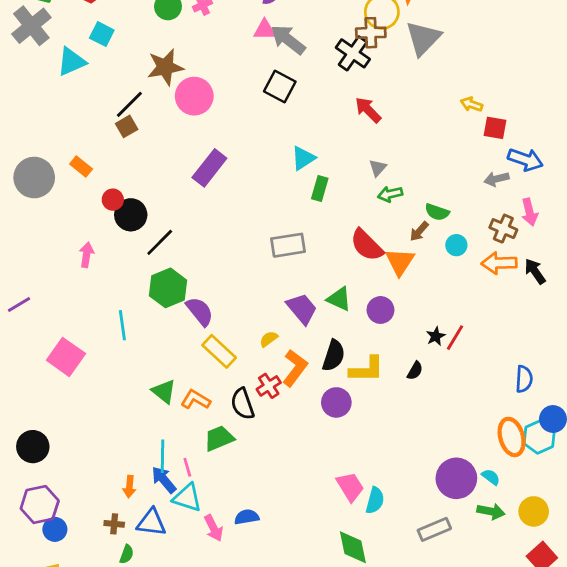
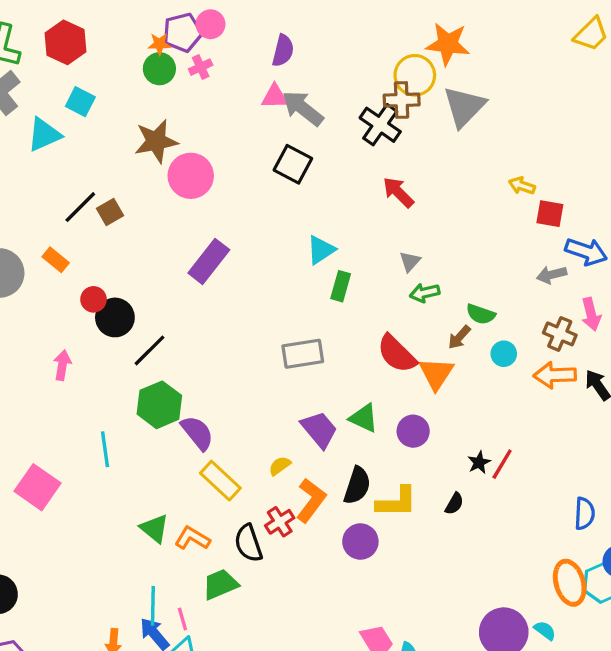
black line: (129, 104) -> (80, 207), moved

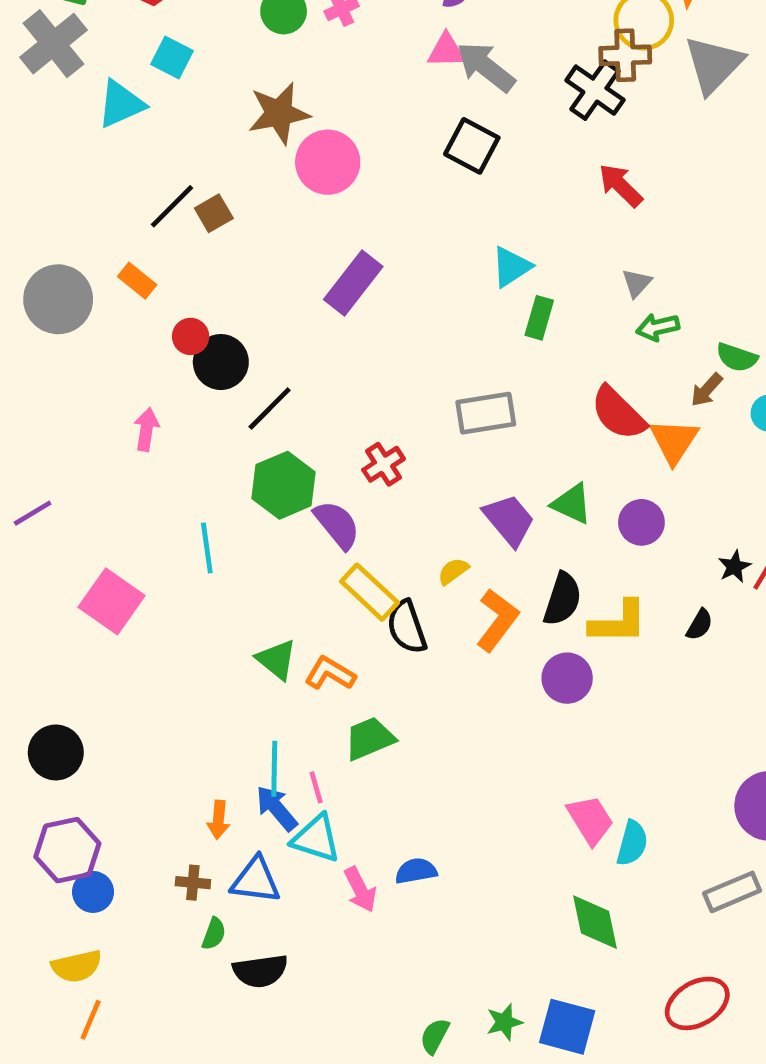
red cross: (280, 522) -> (383, 464), moved
black semicircle: (248, 543) -> (407, 627), moved

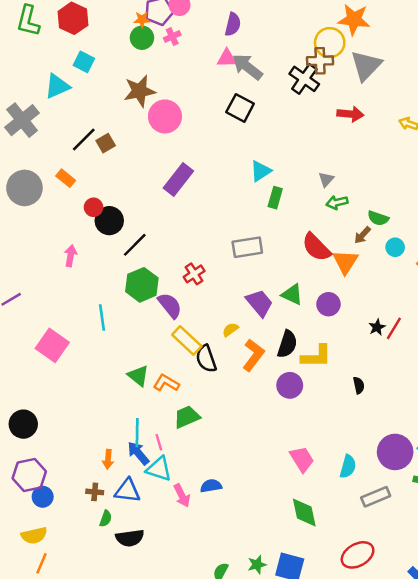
gray cross: (53, 44) -> (22, 120), moved
red arrow: (621, 185) -> (350, 114), moved, turned 140
black semicircle: (700, 625) -> (359, 385), moved, turned -42
cyan semicircle: (632, 843) -> (348, 466), moved

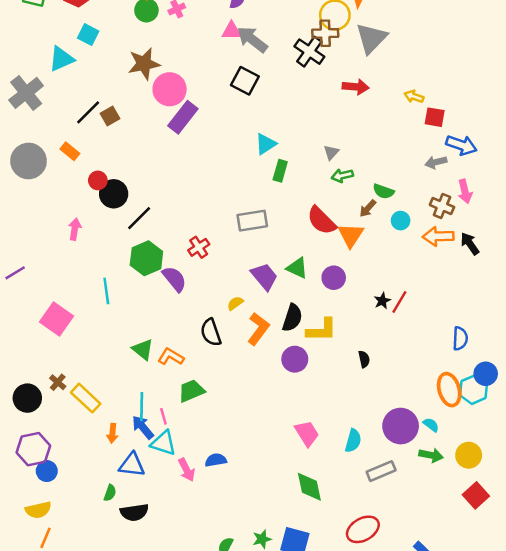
purple rectangle: (178, 179) -> (183, 117), moved
yellow rectangle: (187, 341) -> (86, 398), moved
brown cross: (95, 492) -> (58, 382), moved, turned 35

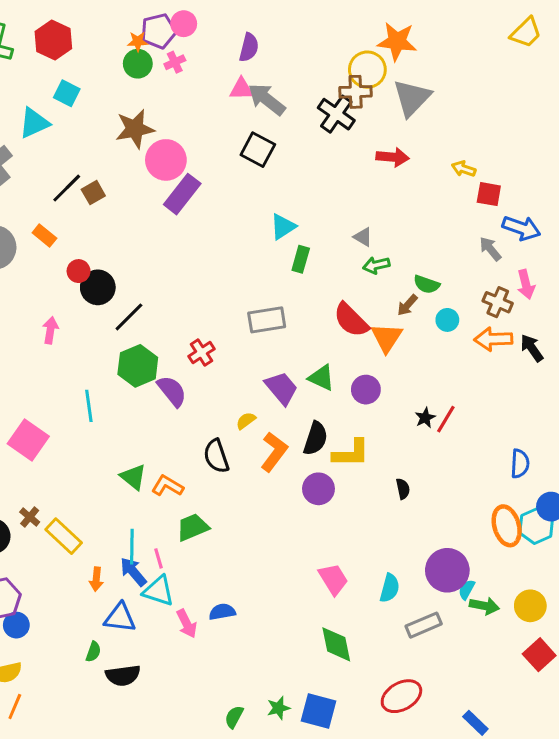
gray triangle: (331, 152) -> (363, 237), turned -42
gray arrow: (436, 162) -> (490, 249), turned 65
cyan semicircle: (431, 425) -> (467, 590), moved, turned -98

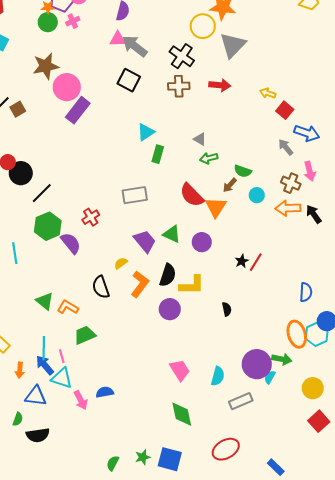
brown cross: (356, 92) -> (179, 86), moved
red square: (489, 194) -> (285, 110), turned 30
green arrow: (484, 606) -> (282, 359), moved

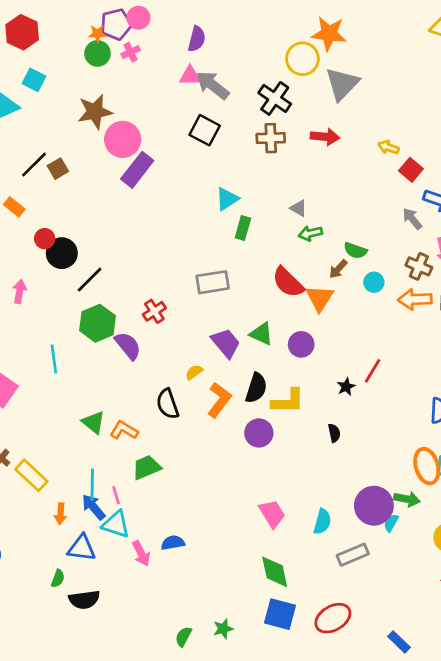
black star: (242, 261) -> (346, 387), moved
blue square: (170, 459) -> (280, 614), moved

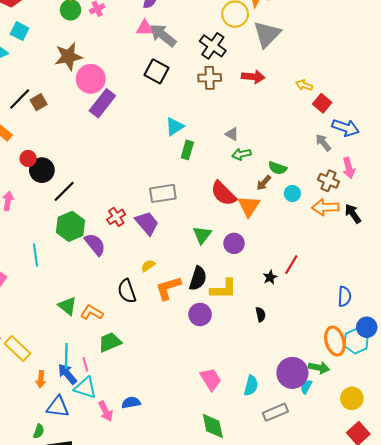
green triangle: (261, 334) -> (202, 235), turned 42
purple trapezoid: (226, 343) -> (147, 223), moved
orange L-shape: (219, 400) -> (168, 288), turned -144

